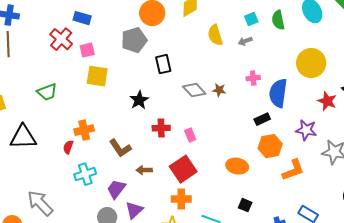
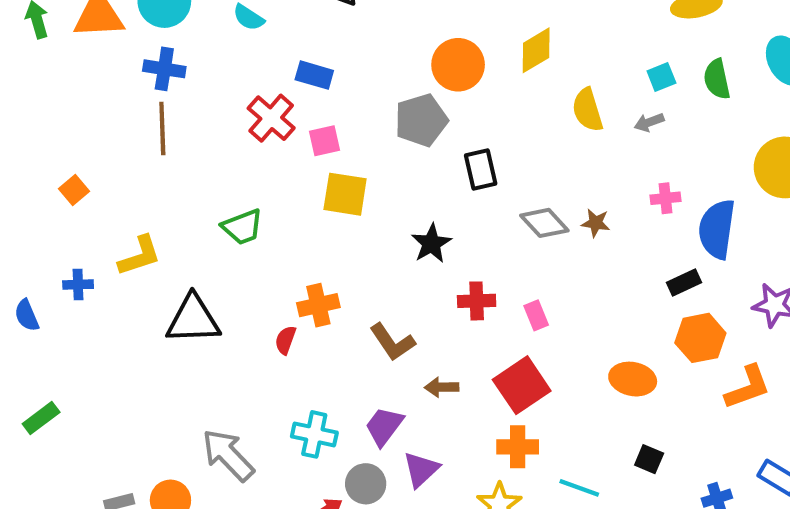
cyan cross: (85, 174) -> (314, 434), moved, turned 30

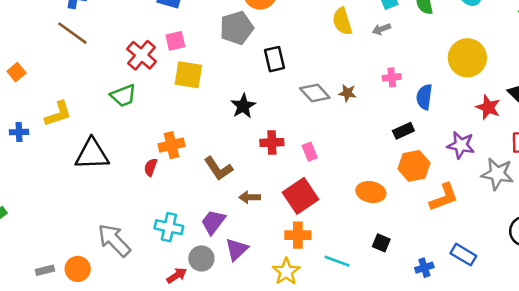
red cross: (271, 118) -> (142, 55), moved
brown line: (162, 128) -> (72, 33), turned -52
blue semicircle: (717, 229) -> (424, 97), size x0.7

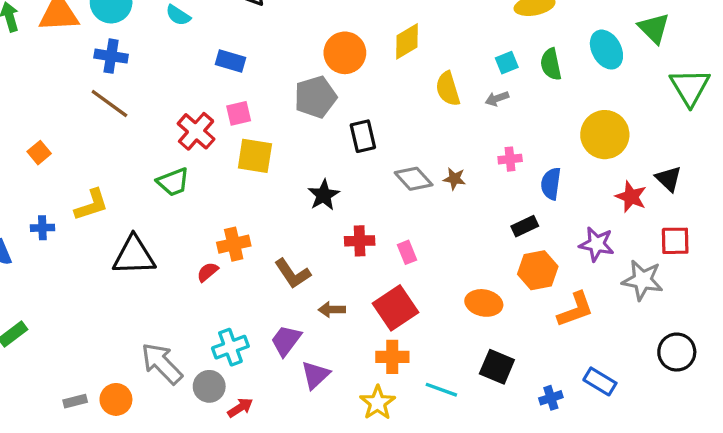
red semicircle: (151, 167) -> (208, 272), turned 30
cyan cross: (169, 227) -> (230, 347), turned -32
black square: (381, 243) -> (497, 367), size x1.5
gray circle: (201, 258) -> (209, 386), moved

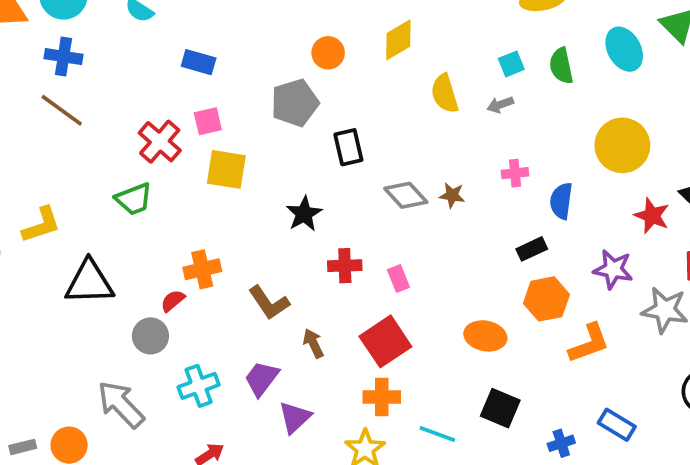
orange circle: (345, 53) -> (328, 53), size x0.7
brown arrow: (332, 310) -> (313, 343), turned 65
gray circle: (209, 386) -> (150, 336), moved

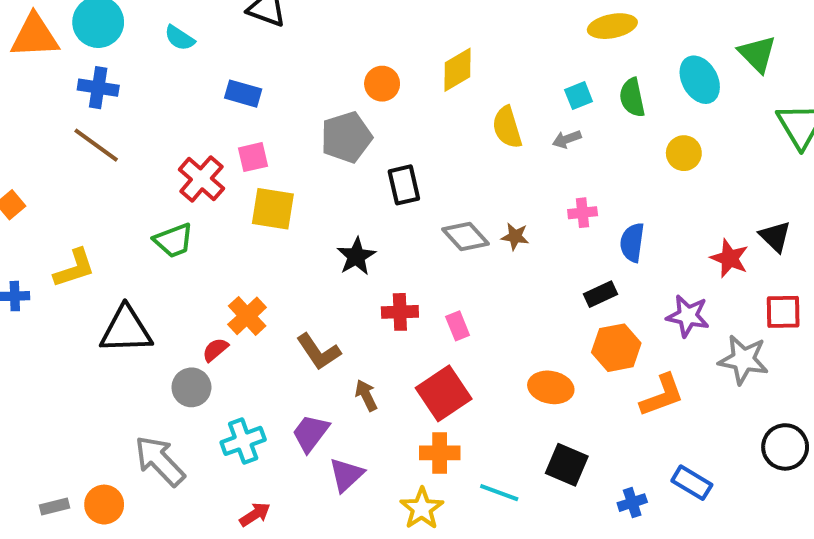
yellow circle: (622, 145) -> (684, 153), moved, size x0.6
orange cross: (202, 269) -> (247, 316), turned -30

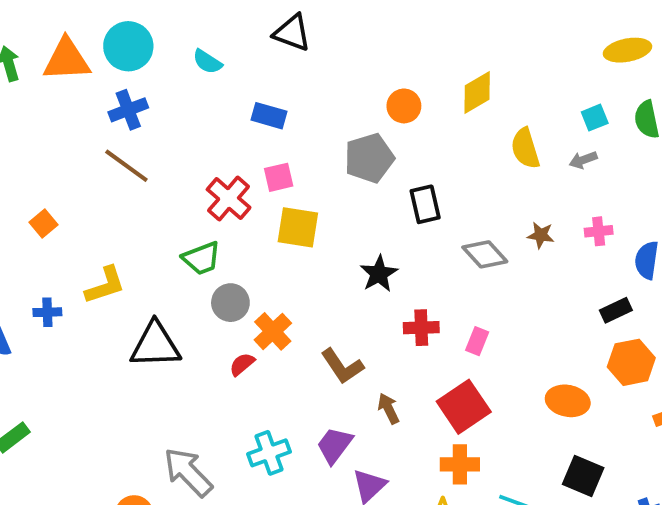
blue cross: (98, 88) -> (128, 110), turned -30
brown star: (515, 237) -> (541, 235), moved
pink rectangle: (458, 326) -> (477, 341), turned 44
gray circle: (191, 387) -> (230, 303), moved

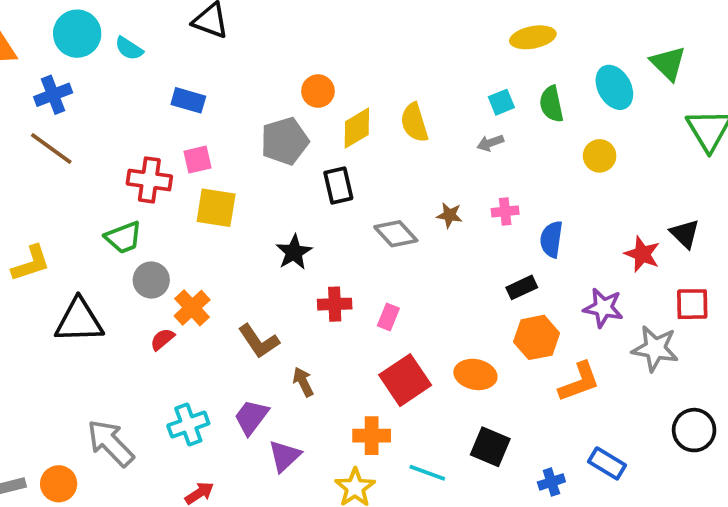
cyan circle: (128, 46) -> (77, 34), moved
yellow diamond: (477, 93) -> (357, 128), moved
yellow semicircle: (525, 148) -> (414, 123), moved
red cross: (229, 198) -> (149, 180), turned -33
red square: (464, 407) -> (405, 380), moved

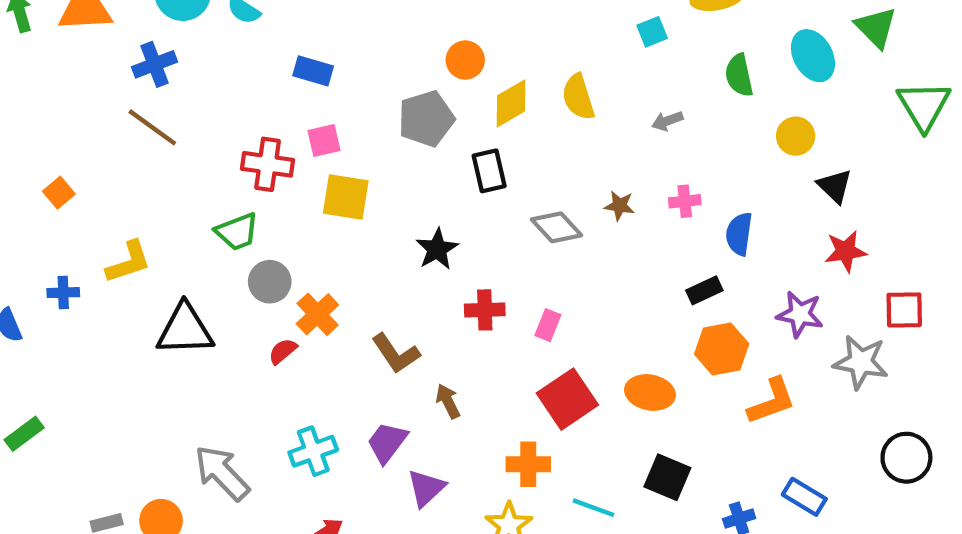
cyan square: (501, 102) -> (652, 32), moved
black triangle: (685, 234) -> (835, 186), moved
red star: (642, 254) -> (846, 251), turned -30

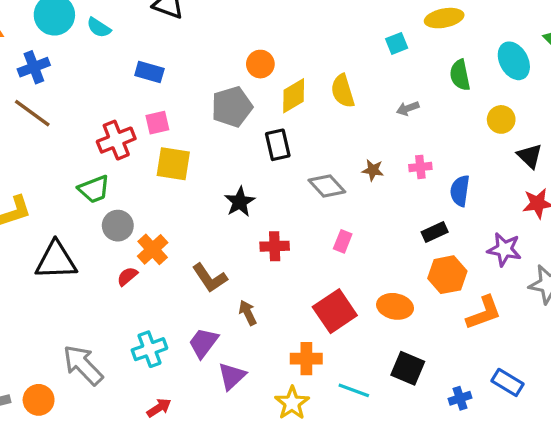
red cross: (268, 164) -> (116, 140), turned -30
pink rectangle: (548, 325) -> (343, 241), moved

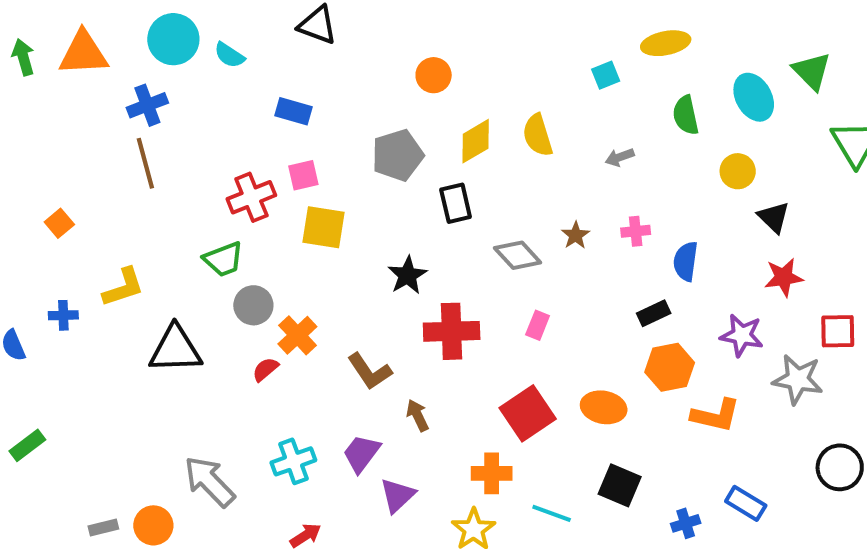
orange circle: (260, 64) -> (434, 75), moved
brown line: (32, 113) -> (145, 163), turned 39
brown star: (373, 170) -> (576, 235), turned 30
red cross: (275, 246) -> (452, 331), size x1.5
orange L-shape: (484, 313) -> (716, 415), turned 33

